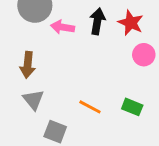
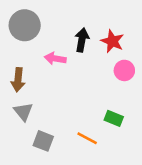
pink arrow: (62, 27) -> (55, 58), moved
orange line: (90, 107) -> (87, 138), moved

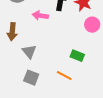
gray triangle: (23, 112) -> (29, 52), moved
green rectangle: (114, 118) -> (77, 56), moved

